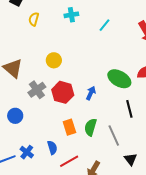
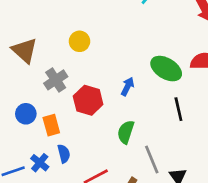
red hexagon: (63, 92) -> (88, 100), moved
orange rectangle: (69, 127) -> (51, 125), moved
gray line: (114, 135) -> (152, 160), moved
blue semicircle: (52, 148) -> (64, 154), moved

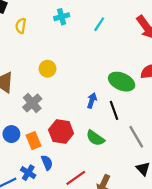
red hexagon: (88, 100) -> (61, 132), moved
black line: (178, 109) -> (114, 110), moved
green semicircle: (126, 132) -> (95, 138), turned -66
gray line: (152, 160) -> (136, 137), moved

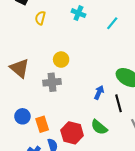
cyan cross: (62, 17) -> (78, 13), turned 32
gray cross: (32, 103) -> (52, 82), moved, turned 30
red hexagon: (61, 132) -> (72, 133), moved

